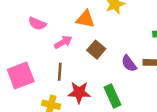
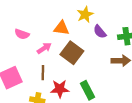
brown square: (96, 50) -> (72, 53), size x1.5
purple semicircle: (129, 63) -> (100, 32), moved

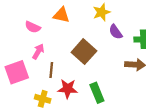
orange triangle: (61, 28) -> (61, 15), moved
pink arrow: (44, 48) -> (38, 52), moved, turned -32

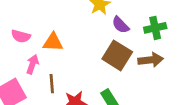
orange triangle: (61, 15) -> (53, 42), moved
brown square: (84, 52) -> (117, 55), moved

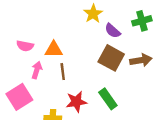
green cross: (155, 28) -> (142, 21), moved
brown line: (52, 84) -> (63, 72), moved

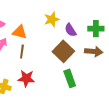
yellow star: (93, 14) -> (52, 19), moved
brown arrow: (141, 60) -> (94, 52), moved
green rectangle: (108, 99) -> (70, 78), moved

